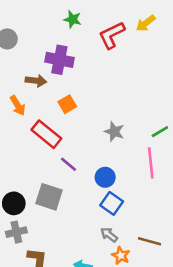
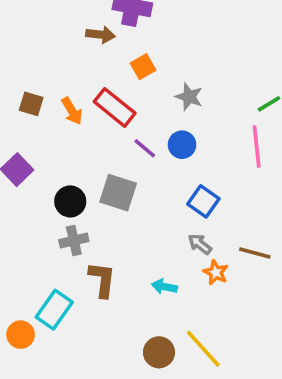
orange arrow: (18, 105) -> (72, 111), moved
gray star: (114, 132) -> (189, 97), moved
blue circle: (105, 177) -> (182, 145), moved

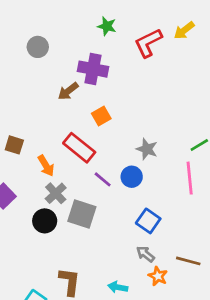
brown arrow: (100, 35) -> (68, 91), turned 135
gray star: (189, 97) -> (147, 149), moved
orange arrow: (72, 111) -> (46, 166), moved
gray cross: (74, 241) -> (56, 193), moved, turned -30

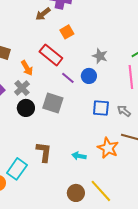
gray cross: (56, 193) -> (22, 88), moved
blue square: (148, 221) -> (101, 108), turned -30
gray arrow: (145, 254) -> (124, 111), moved
orange star: (158, 276) -> (108, 148), size x1.5

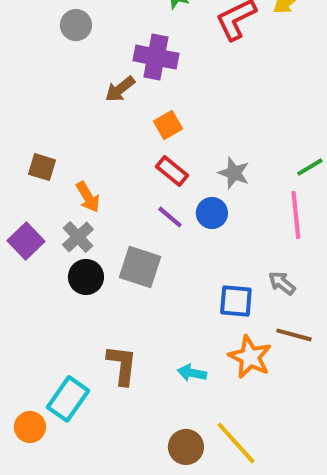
red rectangle: (51, 55) -> (172, 171), moved, size x0.7
blue square: (101, 108) -> (236, 301), moved

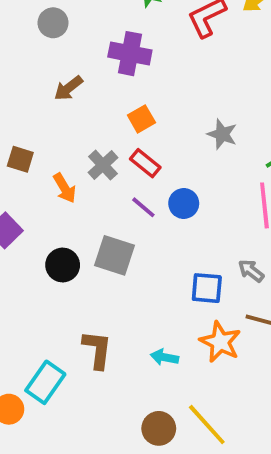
brown arrow: (120, 89) -> (68, 88), moved
gray star: (234, 173) -> (222, 134), moved
gray cross: (78, 237) -> (103, 165), moved

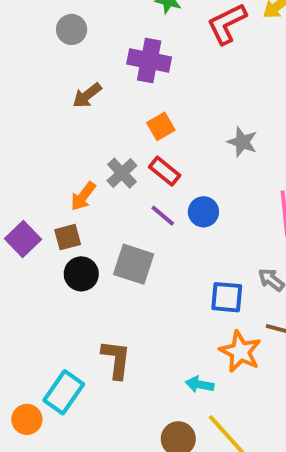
brown square: (20, 159) -> (68, 237), moved, turned -32
orange arrow: (65, 188) -> (83, 196), turned 68
cyan arrow: (165, 357) -> (200, 384), moved

